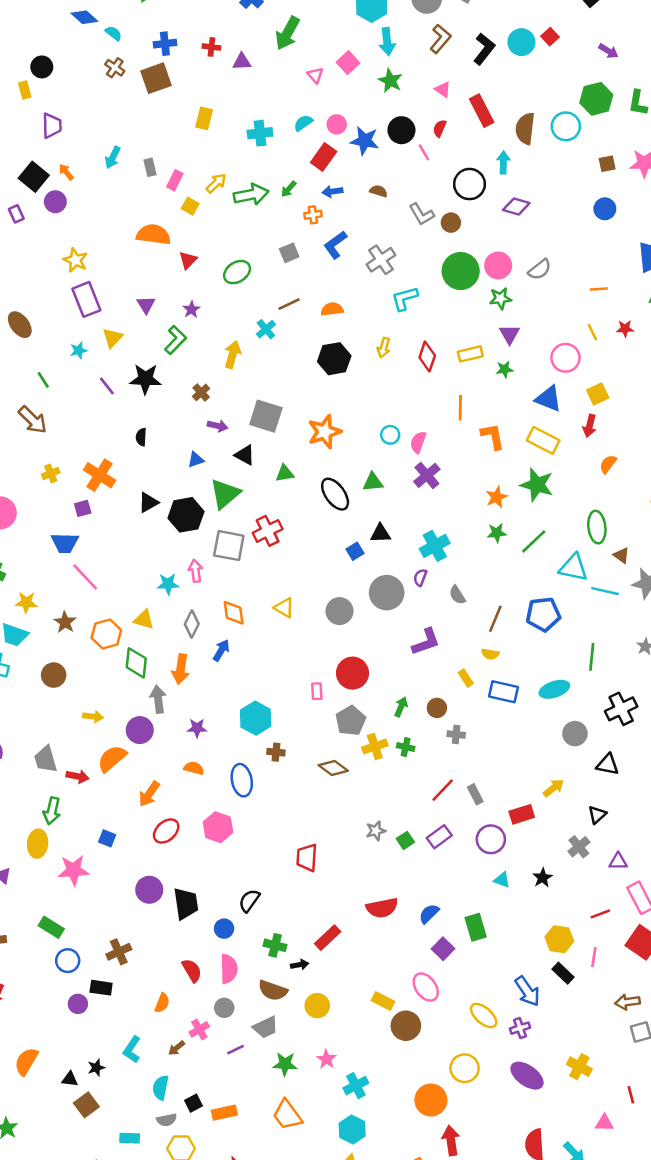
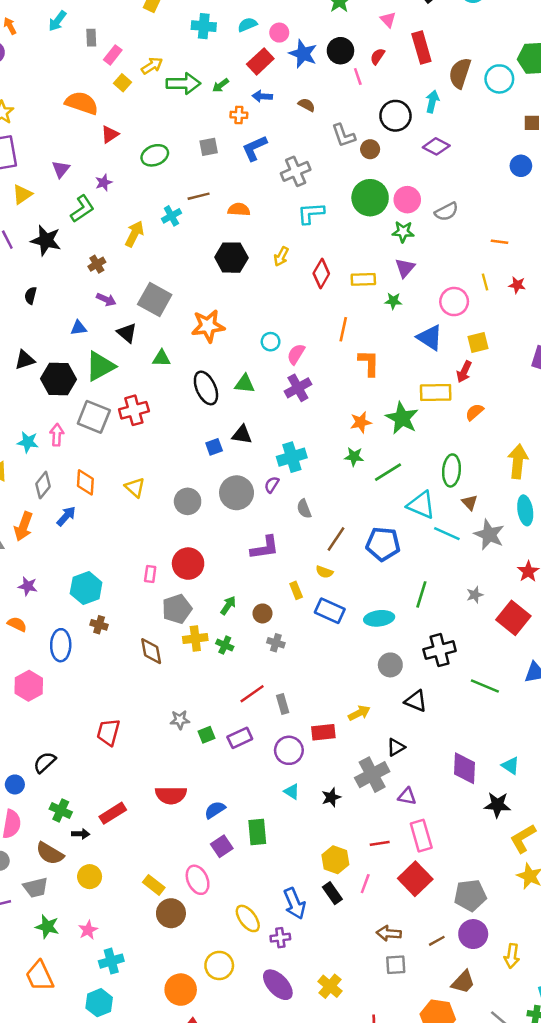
yellow rectangle: (543, 440) -> (436, 393), moved, turned -40
brown diamond: (333, 768) -> (151, 651), turned 32
gray cross: (579, 847) -> (372, 775), size x1.5

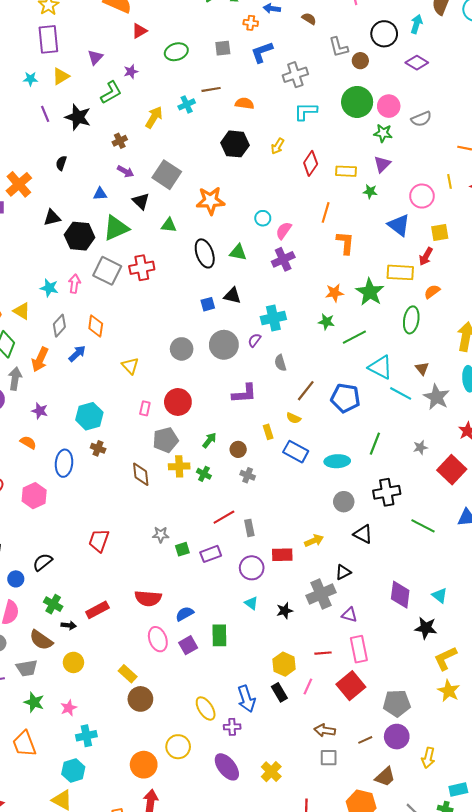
green ellipse: (451, 470) -> (411, 320), moved
yellow triangle: (135, 487) -> (130, 366), moved
pink ellipse: (198, 880) -> (158, 639), moved

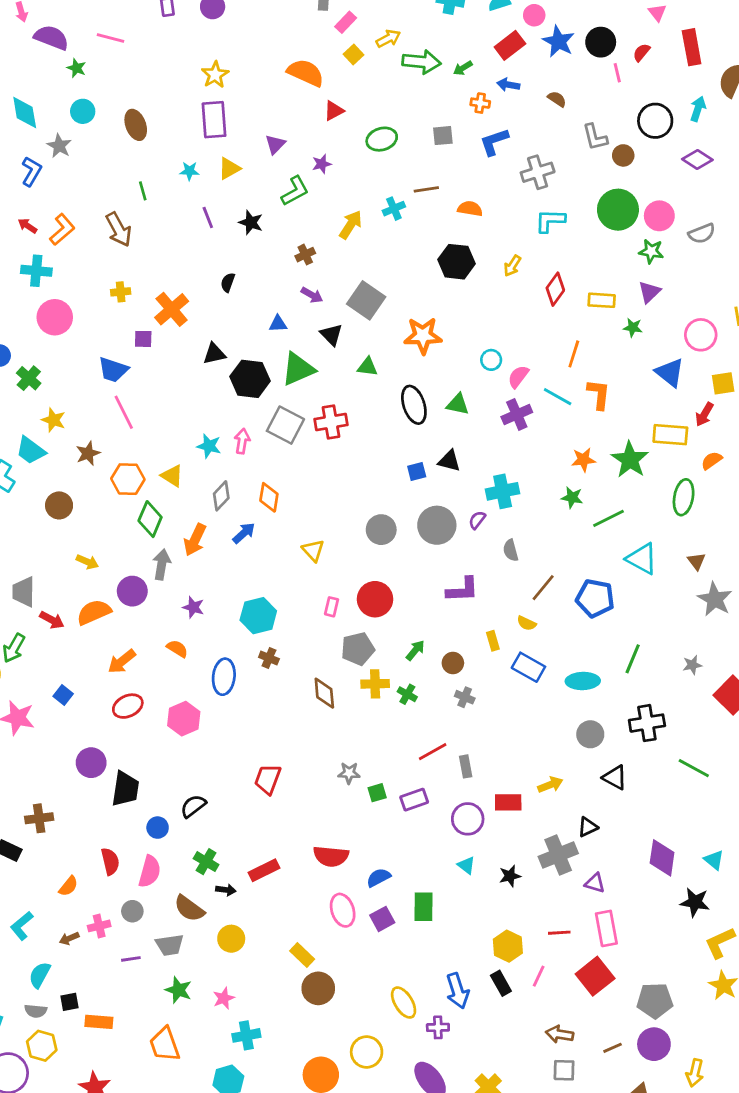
black star: (78, 117) -> (251, 222), size x0.7
cyan line: (401, 393) -> (558, 397), moved

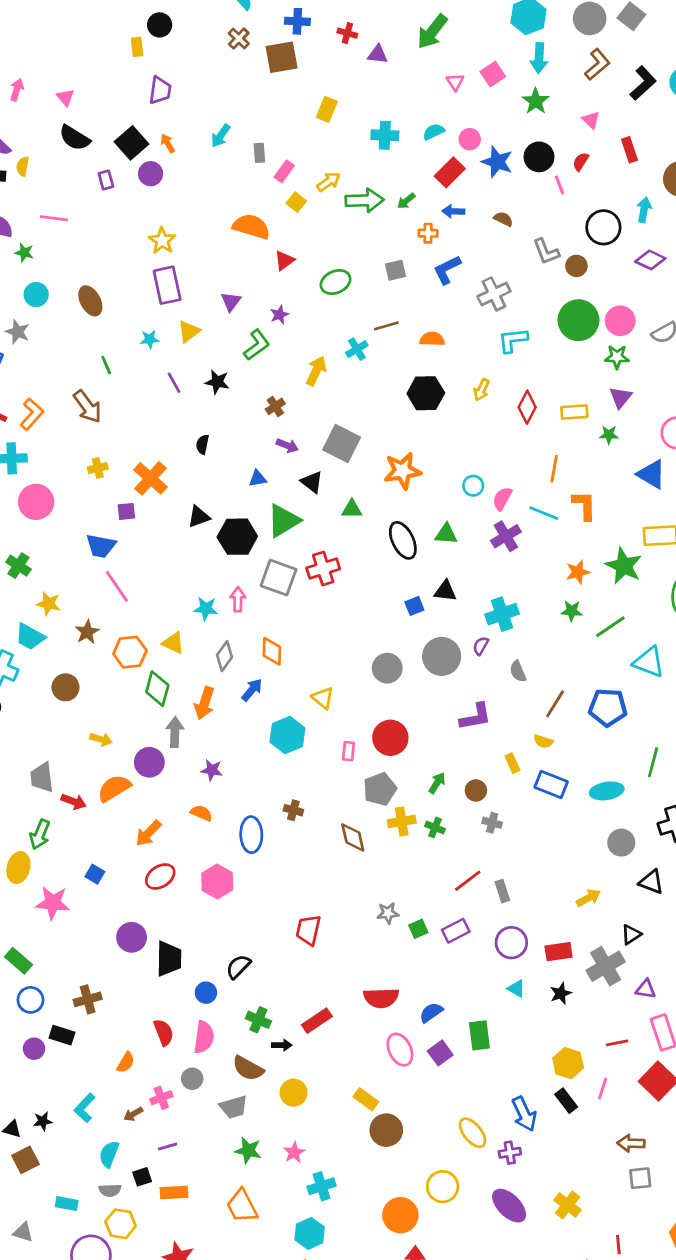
red rectangle: (692, 47) -> (630, 150), size x0.7
cyan hexagon: (258, 616) -> (287, 735), moved
red rectangle: (508, 802) -> (559, 952), moved
purple line: (131, 959) -> (168, 1147), moved

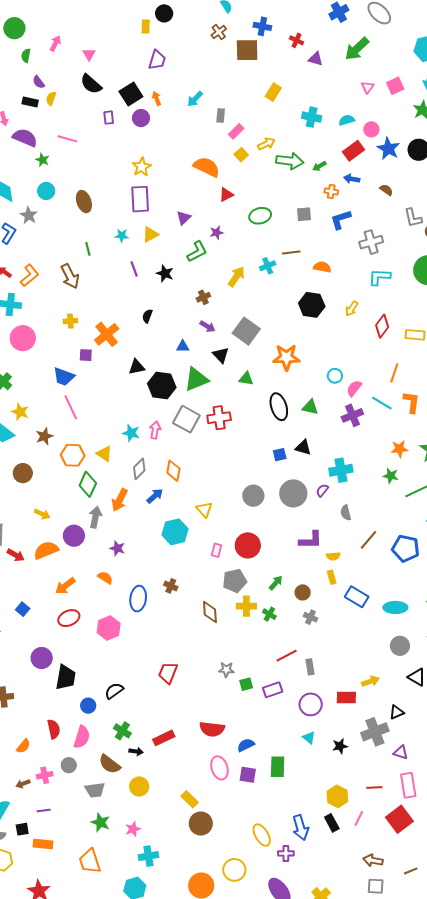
yellow semicircle: (543, 741) -> (333, 556), moved, turned -32
red rectangle: (559, 952) -> (346, 697), moved
purple square: (440, 1053) -> (248, 775), turned 36

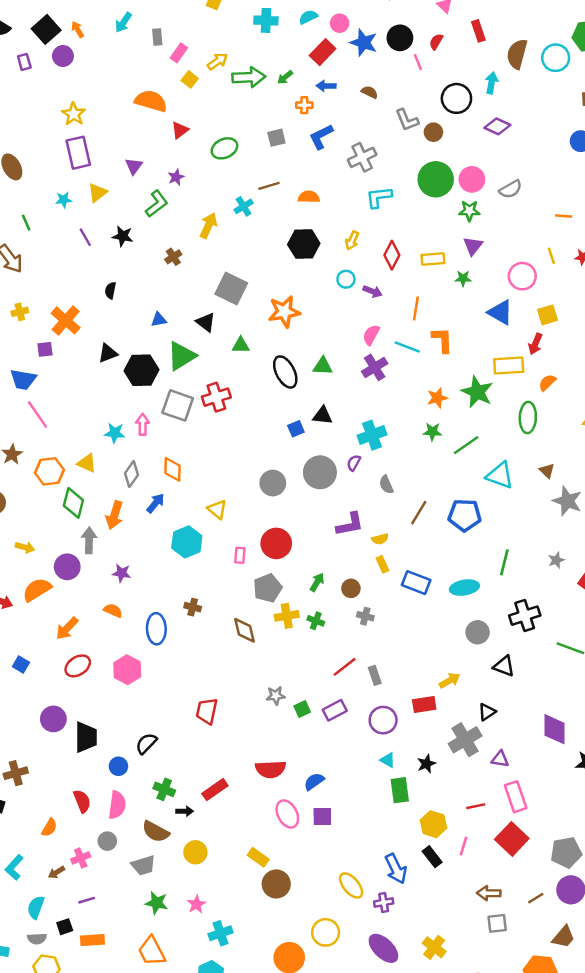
purple arrow: (207, 326) -> (372, 291), moved
cyan circle: (335, 376) -> (346, 279), moved
green rectangle: (278, 767) -> (400, 790), moved

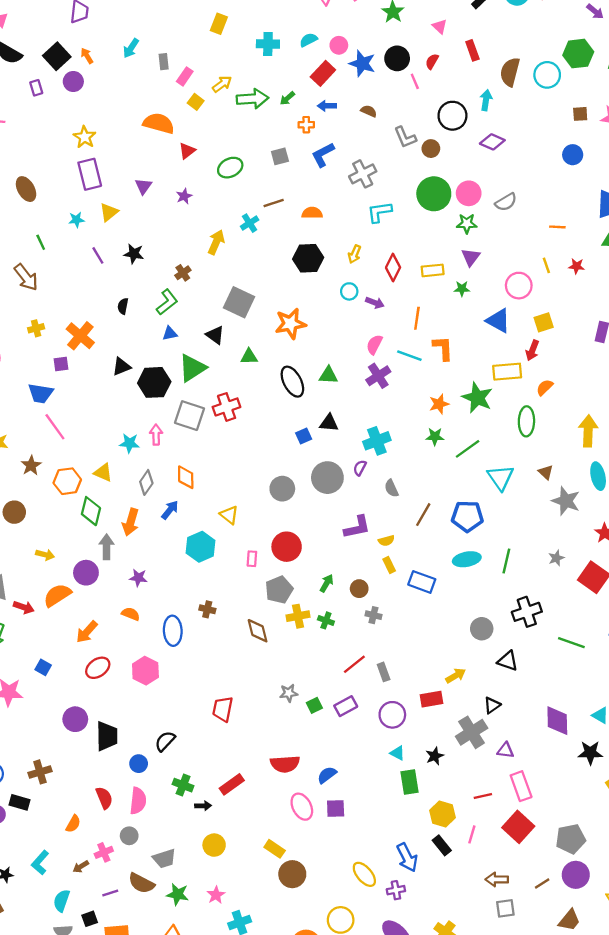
green L-shape: (157, 204) -> (167, 302), moved
cyan triangle: (500, 475) -> (501, 477), turned 36
cyan ellipse: (464, 588) -> (467, 559), moved
brown semicircle: (156, 832) -> (141, 883), moved

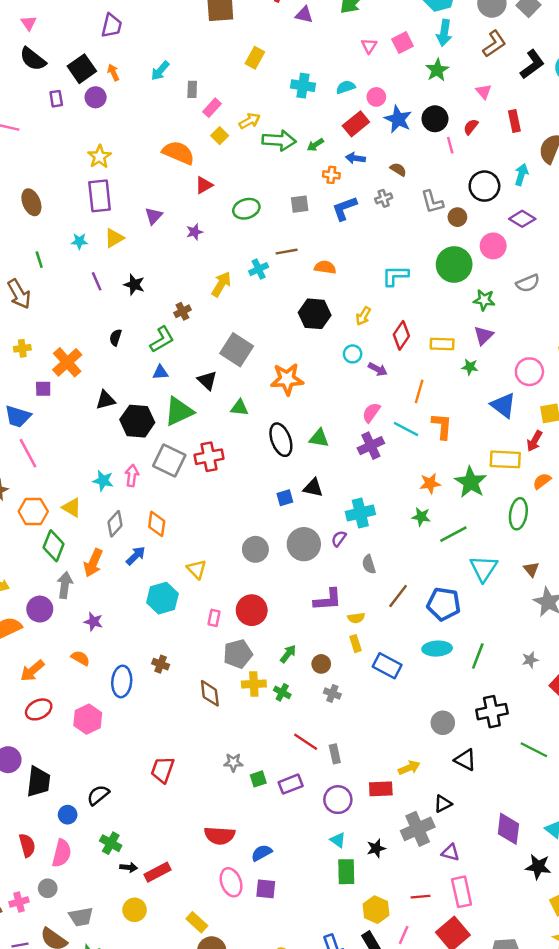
gray cross: (363, 174) -> (384, 198), moved, size x0.6
pink circle: (469, 193) -> (493, 246), moved
red line: (354, 664) -> (306, 742), turned 65
red rectangle: (232, 784) -> (157, 872), moved

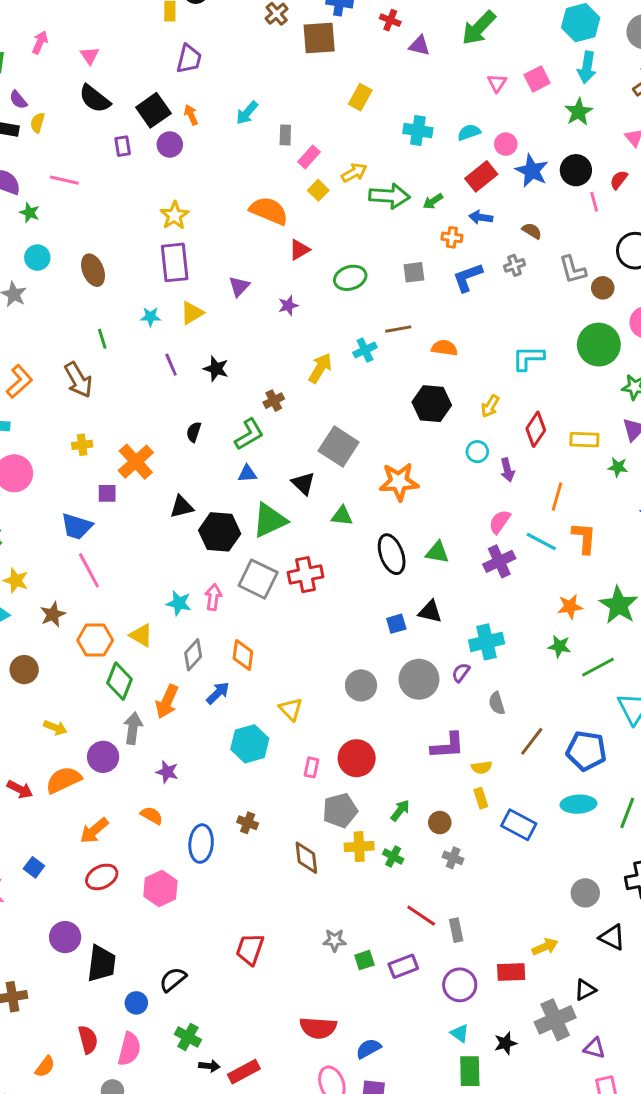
purple arrow: (378, 369) -> (507, 470), turned 48

